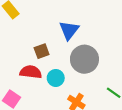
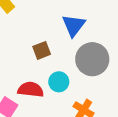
red semicircle: (31, 72) -> (31, 90), moved

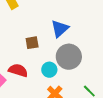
cyan circle: (59, 82) -> (49, 70), moved

